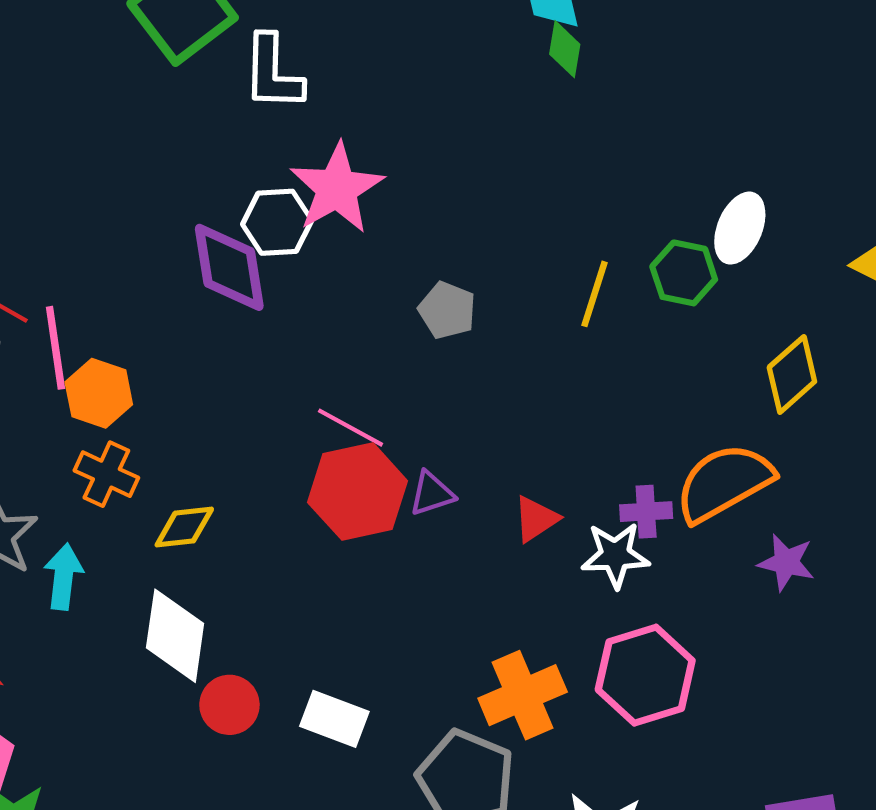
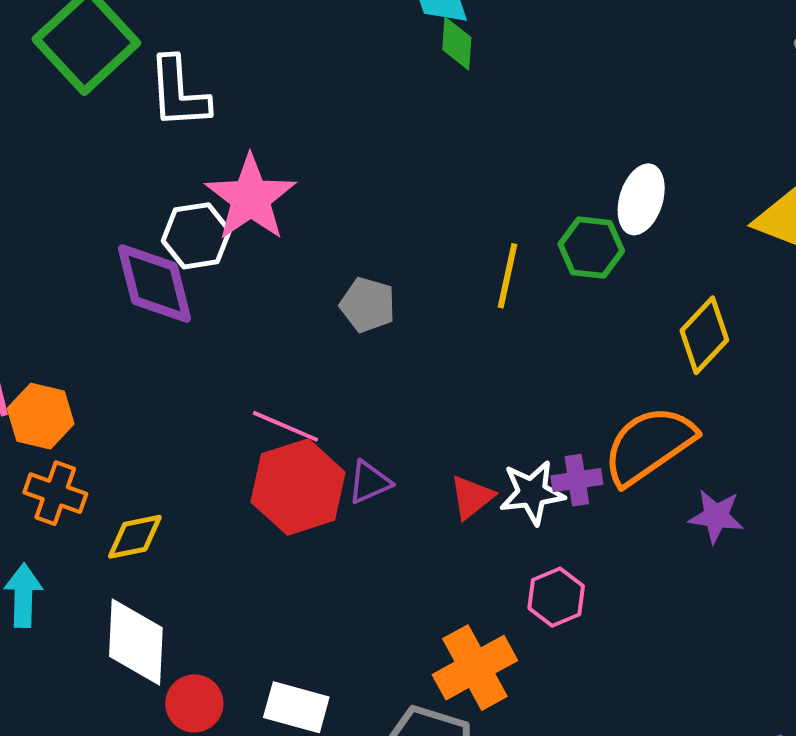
white star: (615, 555) -> (532, 493), moved
pink hexagon: (645, 675) -> (556, 597), moved, size x0.6

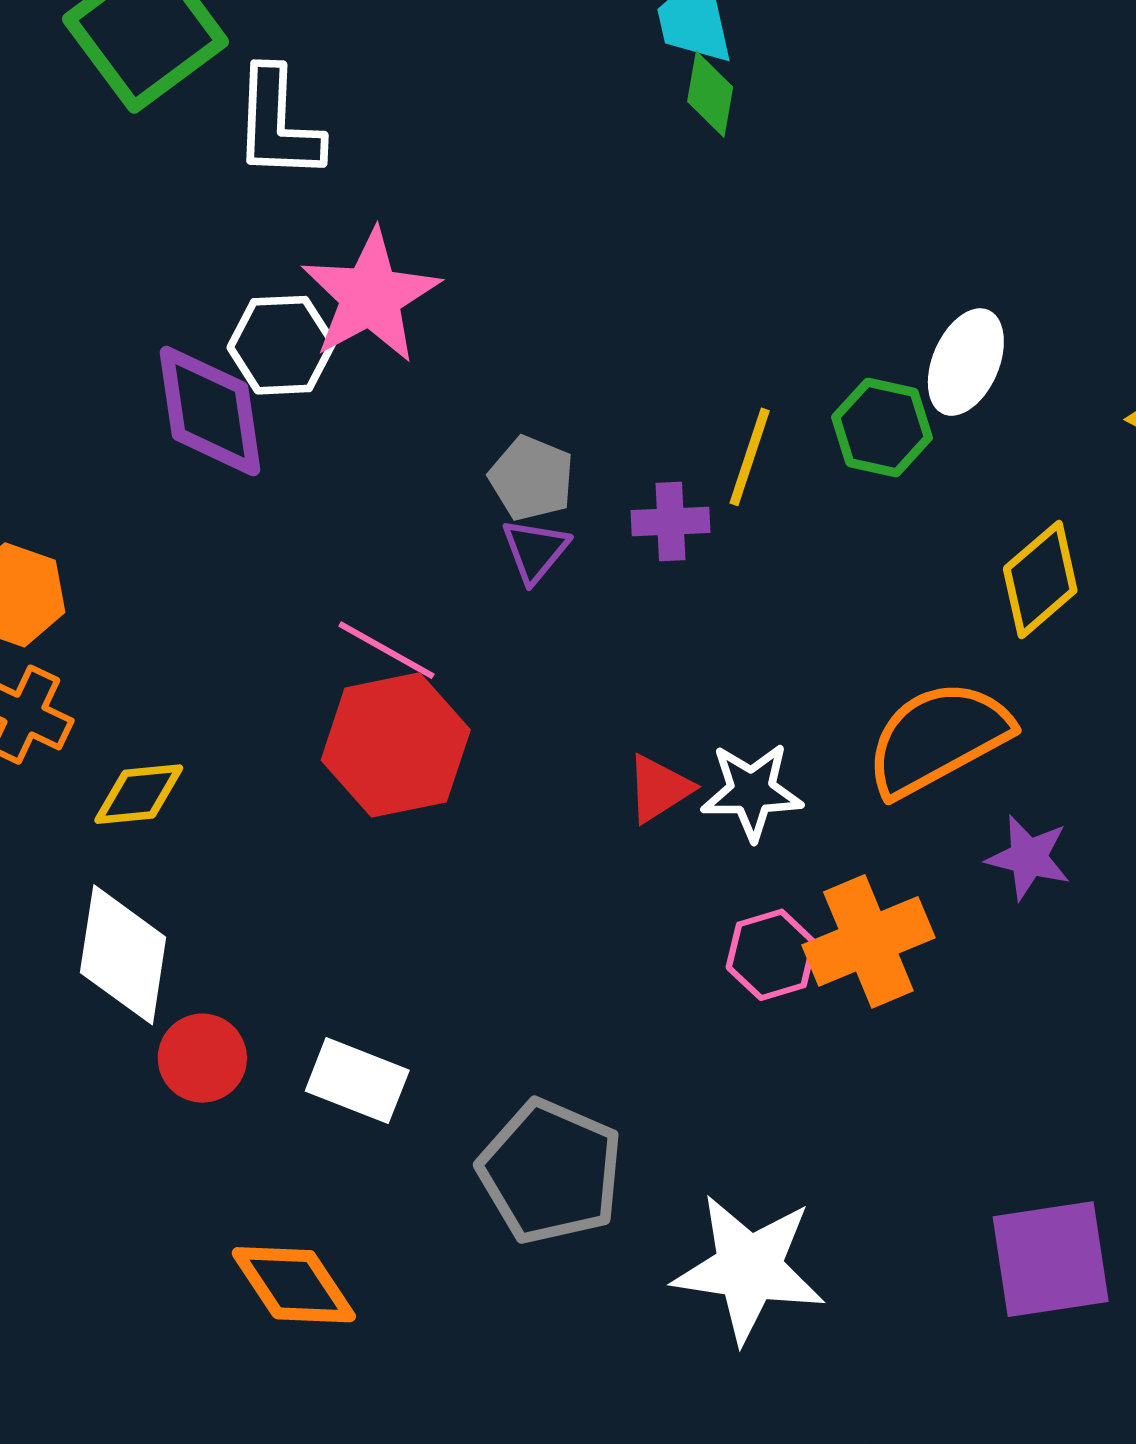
purple cross: (577, 480) -> (671, 521), moved
purple triangle: (369, 482) -> (535, 550), moved, turned -33
orange cross: (475, 668) -> (868, 941), moved

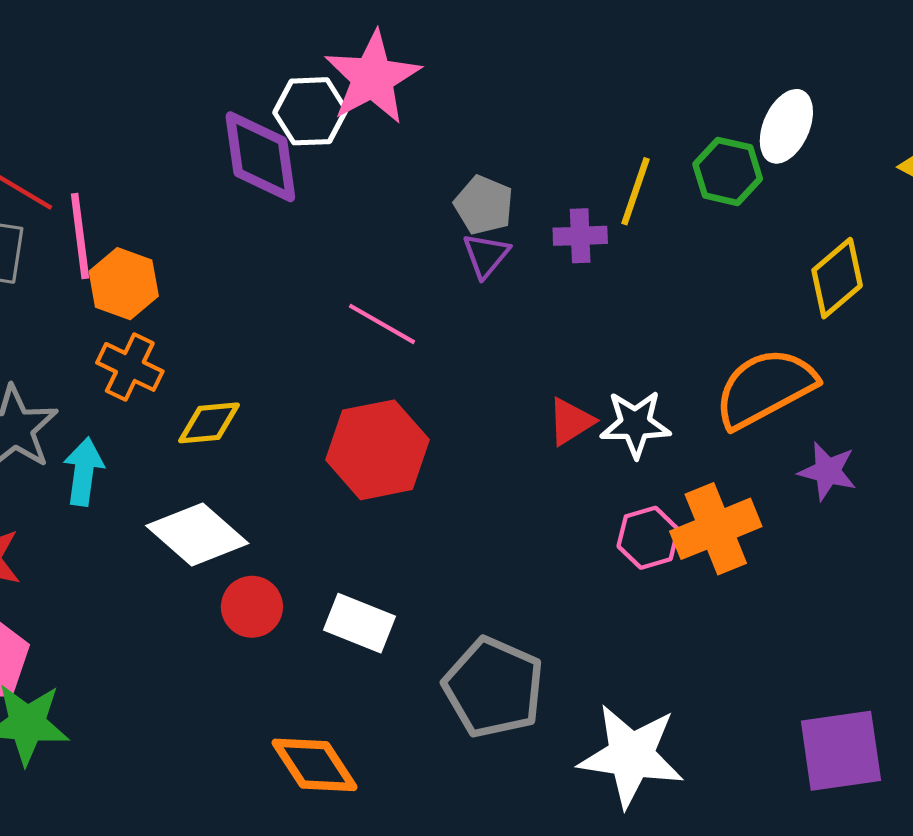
red hexagon: (396, 745) -> (378, 450), moved
white diamond: (123, 955) -> (197, 535), turned -58

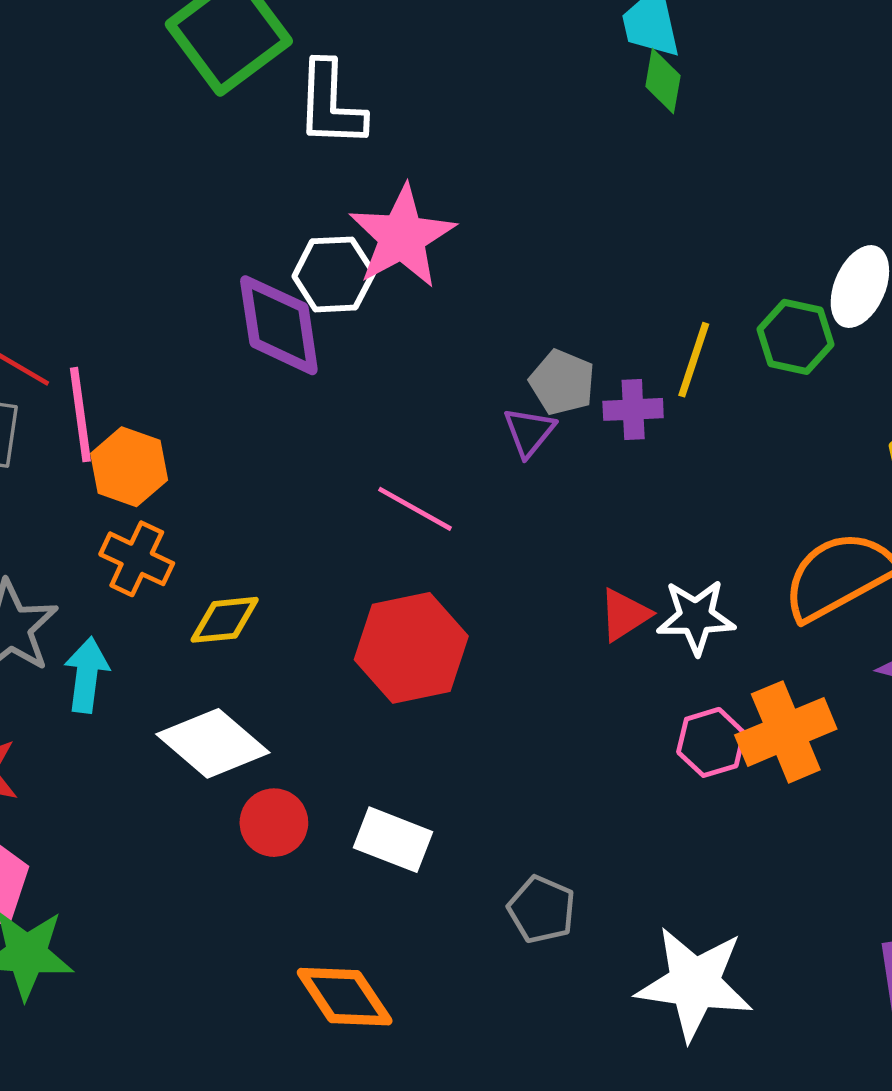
gray pentagon: (484, 205) -> (562, 382), moved
gray pentagon: (493, 687) -> (542, 909), size x0.6

